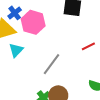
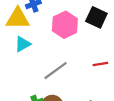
pink hexagon: (33, 22) -> (65, 25), moved

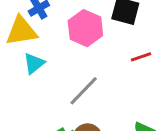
red line: (100, 64) -> (141, 57), moved

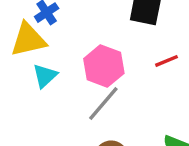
pink hexagon: (85, 28) -> (104, 66), moved

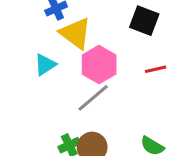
yellow triangle: (28, 40) -> (76, 33), moved, turned 40

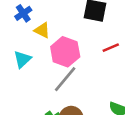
yellow triangle: (76, 33) -> (42, 30), size x0.6

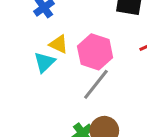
yellow triangle: (42, 30) -> (59, 44), moved

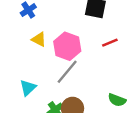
cyan triangle: (44, 62) -> (28, 88), moved

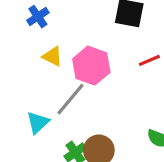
gray line: (67, 72) -> (71, 99), moved

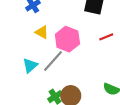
cyan triangle: (38, 123) -> (30, 65), moved

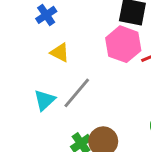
pink hexagon: (67, 39) -> (123, 44), moved

